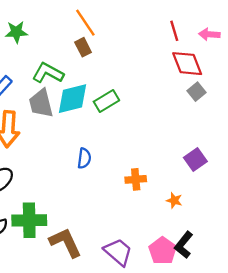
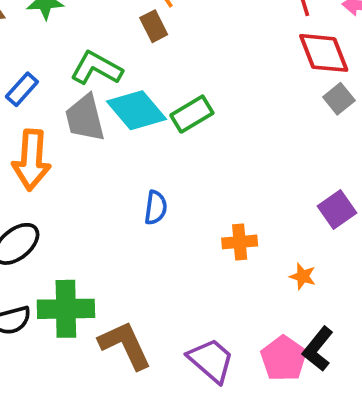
cyan diamond: (73, 99) -> (137, 110), turned 64

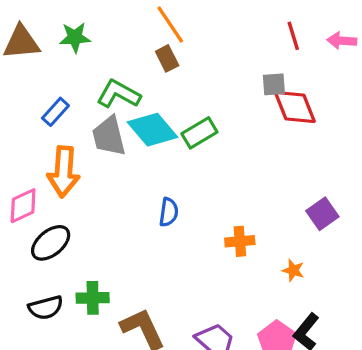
red diamond: (324, 53) -> (295, 107), moved
gray square: (339, 99) -> (274, 84), moved, turned 35
green cross: (66, 309) -> (93, 298), size x0.7

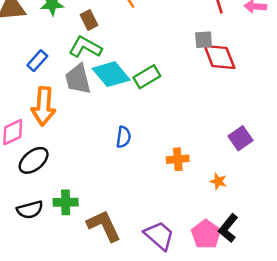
brown rectangle: (167, 58) -> (89, 20), moved

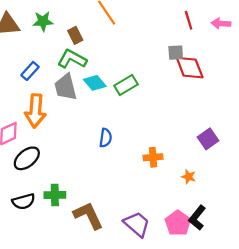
cyan diamond: (111, 74) -> (95, 83), size x0.7

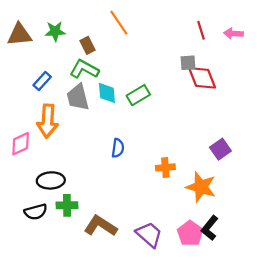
cyan diamond: (95, 83) -> (107, 93), turned 35
black ellipse: (27, 158) -> (51, 180), moved, turned 36
orange star: (189, 177) -> (201, 187), size x2.0
brown L-shape: (88, 216) -> (100, 226), turned -32

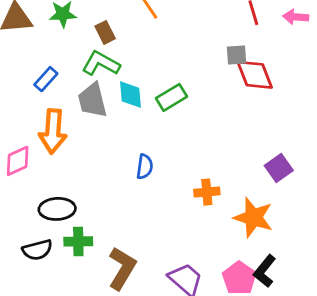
brown L-shape: (100, 226) -> (122, 268), turned 88

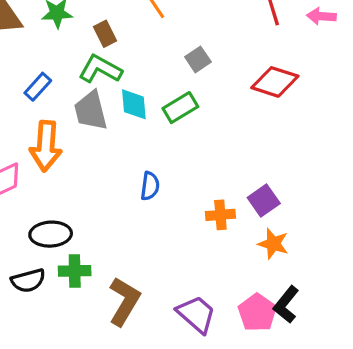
gray square: (236, 55) -> (198, 59), moved, turned -30
red diamond: (255, 75) -> (275, 82), turned -51
purple square: (279, 168) -> (264, 200), moved
orange star: (253, 217) -> (273, 244), size x0.7

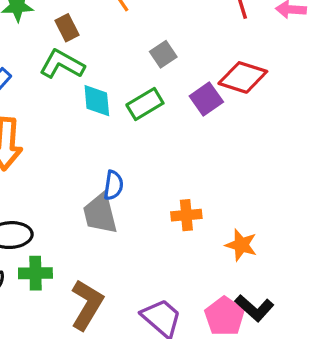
gray trapezoid: (91, 111) -> (100, 213), moved
purple square: (264, 200) -> (206, 99), moved
black L-shape: (286, 305) -> (254, 308), turned -87

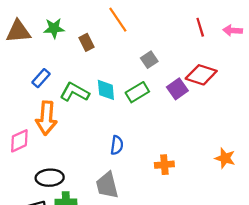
green L-shape: (62, 64) -> (75, 92), moved
gray trapezoid: (100, 213) -> (107, 185), moved
orange star: (241, 245) -> (225, 158), moved

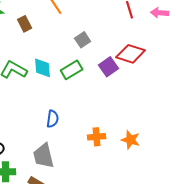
orange star: (225, 158) -> (131, 140), moved

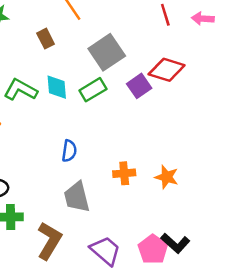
brown rectangle: (25, 24) -> (46, 39), moved
gray square: (83, 40) -> (107, 52), size x1.8
gray trapezoid: (44, 156) -> (77, 197), moved

